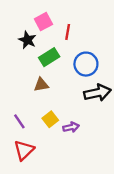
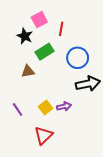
brown triangle: (41, 85) -> (28, 71), moved
purple arrow: (71, 127) -> (64, 106), moved
red triangle: (24, 150) -> (43, 135), moved

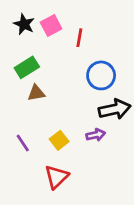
black star: (25, 36) -> (24, 24), moved
green rectangle: (44, 52) -> (27, 67), moved
purple arrow: (64, 106) -> (96, 135), moved

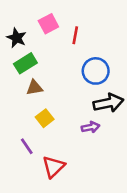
black star: (24, 24) -> (17, 38), moved
yellow square: (59, 140) -> (45, 118), moved
purple line: (23, 143) -> (27, 146), moved

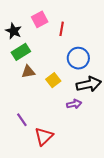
yellow square: (45, 118) -> (53, 80), moved

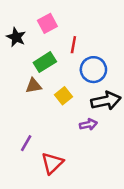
red line: (62, 29) -> (73, 45), moved
green rectangle: (21, 52) -> (45, 62), moved
purple line: (22, 120) -> (26, 143), turned 64

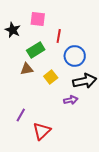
pink square: (47, 23) -> (38, 19), turned 35

